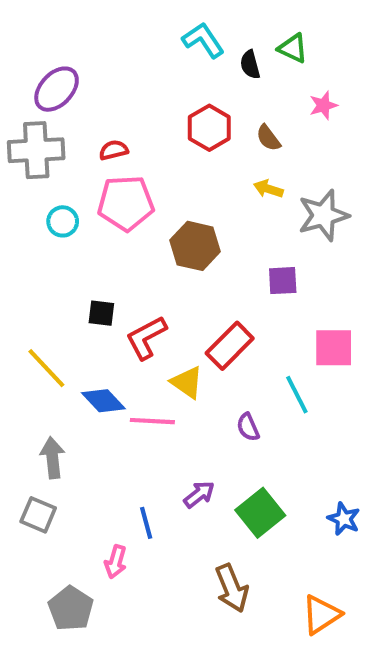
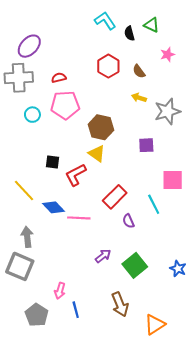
red rectangle: (230, 346) -> (115, 197), moved
yellow triangle: (187, 382) -> (97, 154), moved
gray square: (38, 515) -> (20, 266), size x1.5
blue line: (146, 523) -> (76, 310), moved
orange triangle: (321, 615) -> (155, 324), moved

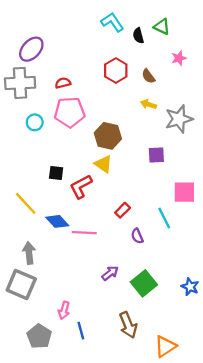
red rectangle: (115, 197) -> (123, 210), size x0.6

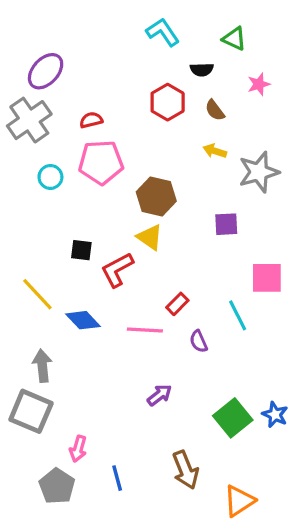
black semicircle: (138, 36) -> (202, 70), moved, turned -77
gray cross: (20, 83) -> (29, 120), turned -32
pink line: (84, 233) -> (145, 330), moved
green square: (144, 283) -> (233, 418), moved
pink arrow: (64, 310) -> (78, 449), moved

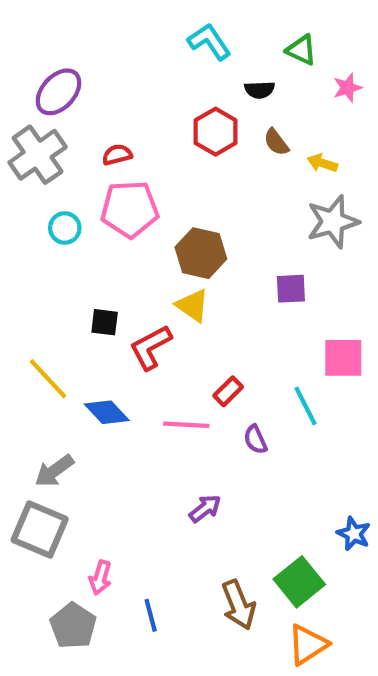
pink star: (259, 84) -> (347, 88), moved
yellow arrow: (215, 151) -> (322, 163), moved
gray arrow: (42, 366) -> (54, 471), turned -120
green square: (233, 418) -> (299, 582), moved

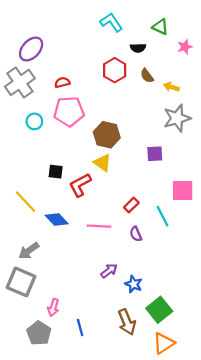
red rectangle: (228, 391) -> (131, 205), moved
blue star: (354, 534) -> (134, 284), moved

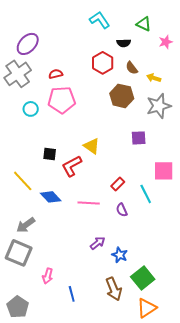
brown hexagon: (107, 135) -> (122, 96), moved
gray pentagon: (39, 333) -> (18, 307), moved

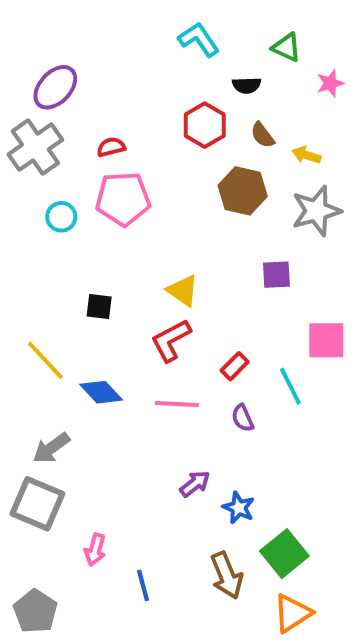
red L-shape: (72, 166) -> (171, 340), moved

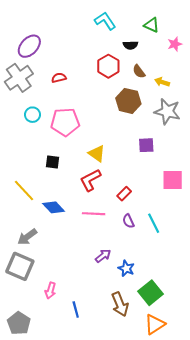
pink pentagon: (123, 199) -> (65, 122), moved
gray star: (316, 211) -> (167, 111), turned 30
cyan line: (290, 386) -> (154, 223), moved

